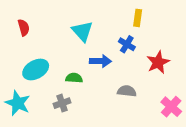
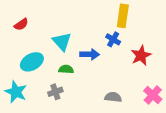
yellow rectangle: (138, 18) -> (123, 16), size x1.5
red semicircle: (24, 28) -> (21, 24), turned 72
cyan triangle: (82, 31) -> (62, 42), moved
gray semicircle: (127, 91) -> (113, 97), moved

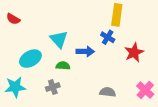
red semicircle: (21, 24) -> (13, 19), moved, turned 64
cyan star: (16, 92) -> (15, 87), turned -30

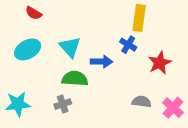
red semicircle: (13, 19) -> (34, 13), moved
cyan ellipse: (30, 59) -> (28, 49), moved
green semicircle: (63, 66) -> (75, 79), size x1.5
gray semicircle: (108, 92) -> (142, 102), moved

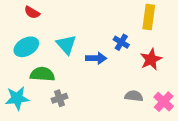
yellow rectangle: (139, 18) -> (149, 17), moved
green semicircle: (75, 79) -> (42, 74), moved

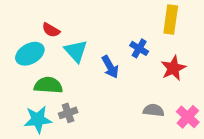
red semicircle: (32, 12) -> (51, 30), moved
blue arrow: (96, 58) -> (110, 67), turned 60
cyan star: (17, 98) -> (38, 120), moved

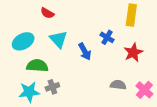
red semicircle: (51, 30) -> (47, 13), moved

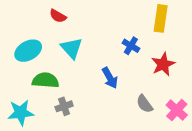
blue arrow: (85, 51) -> (110, 78), moved
gray semicircle: (118, 85) -> (145, 104), turned -133
cyan star: (29, 92) -> (21, 113), moved

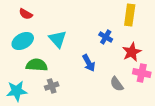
red semicircle: (58, 16) -> (26, 14), moved
pink cross: (177, 110) -> (142, 73), moved, turned -30

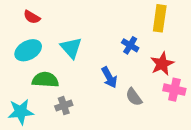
gray semicircle: (117, 84) -> (134, 97), moved

